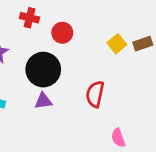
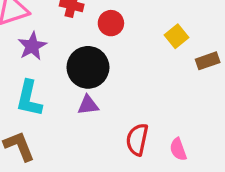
brown rectangle: (143, 44) -> (208, 61), moved
red semicircle: (95, 94) -> (137, 139), moved

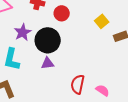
purple star: (32, 46) -> (23, 32), moved
pink semicircle: (178, 149) -> (103, 90), turned 144

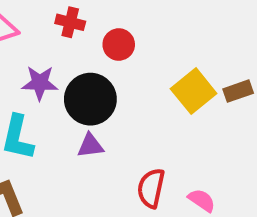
yellow square: (102, 21) -> (194, 91), moved, size x1.5
purple star: (23, 32) -> (40, 83), turned 30

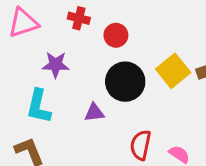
black circle: (90, 99) -> (125, 82), moved

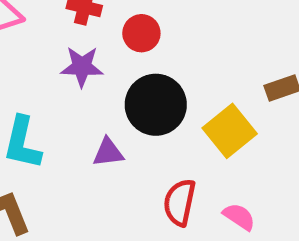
purple star: (56, 65) -> (82, 67), moved
yellow square: (173, 71) -> (230, 131), moved

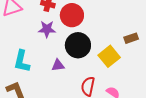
red circle: (141, 33) -> (72, 15), size x1.5

